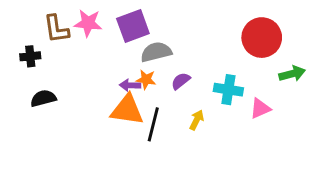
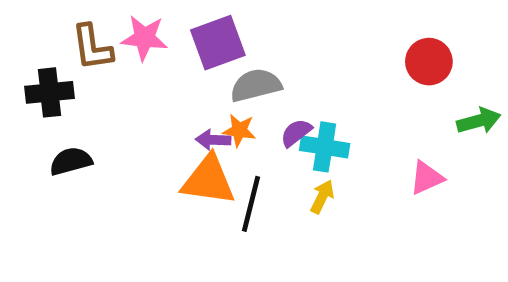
red circle: (262, 38) -> (429, 62), size x0.7
black cross: (30, 56) -> (49, 92), size x1.4
cyan cross: (228, 90) -> (325, 147), moved

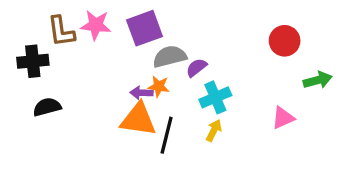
purple semicircle: (296, 133) -> (196, 68), moved
cyan cross: (325, 147) -> (215, 97), turned -32

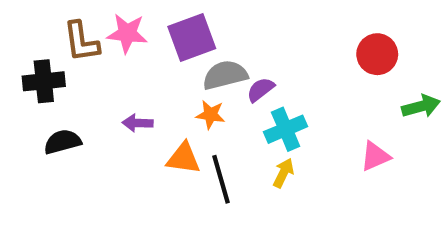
purple arrow: (141, 93) -> (138, 123), moved
orange triangle: (138, 119) -> (183, 158), size x0.7
black line: (167, 135) -> (221, 179), turned -30

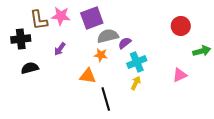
purple arrow: (138, 123) -> (60, 49), moved, turned -56
black line: (221, 179) -> (106, 99), moved

